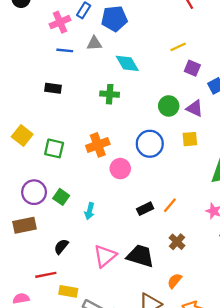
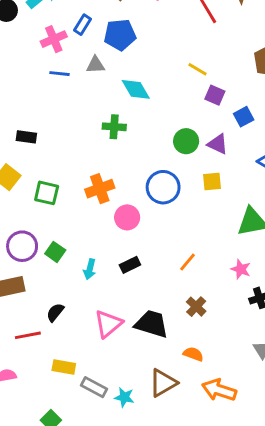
yellow line: (178, 47) -> (198, 69), turned 56
black rectangle: (53, 88) -> (26, 137), moved
black rectangle: (145, 209) -> (130, 265), moved
red line: (46, 275) -> (28, 335), moved
orange semicircle: (175, 281) -> (193, 354), turned 70

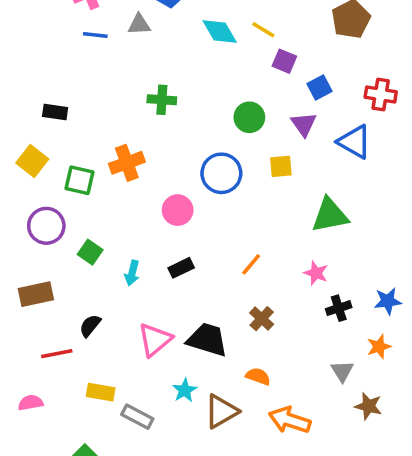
cyan diamond: (136, 89) -> (220, 31), moved
purple triangle: (218, 144) -> (304, 124), moved, turned 30
orange cross: (100, 189) -> (127, 163), moved
purple circle: (22, 246) -> (46, 226), moved
cyan star: (124, 397) -> (185, 390), moved, turned 30

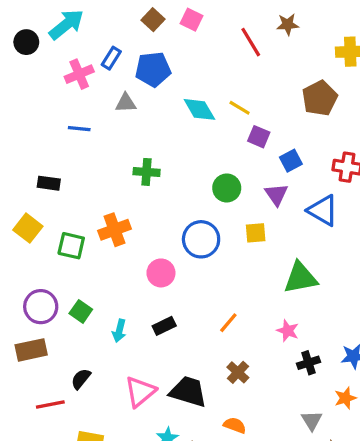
blue line: (95, 35) -> (79, 129), moved
purple circle: (46, 226) -> (41, 307), moved

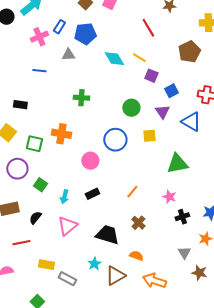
red line: (251, 42) -> (148, 28), moved
orange cross: (114, 230) -> (61, 134), turned 30
purple circle: (41, 307) -> (17, 169), moved
black semicircle: (81, 379) -> (35, 218), moved
pink triangle: (140, 392) -> (67, 226), moved

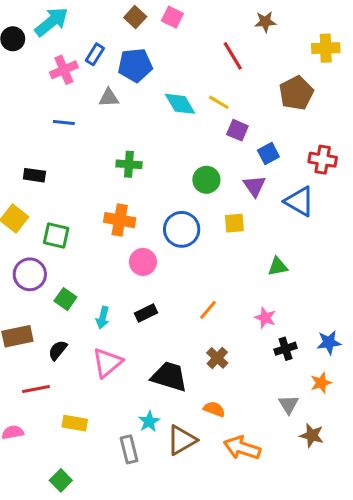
orange cross: (61, 134) -> (120, 220), moved
green triangle: (177, 164) -> (278, 267), size x0.6
gray rectangle: (67, 279) -> (129, 449), moved, turned 48

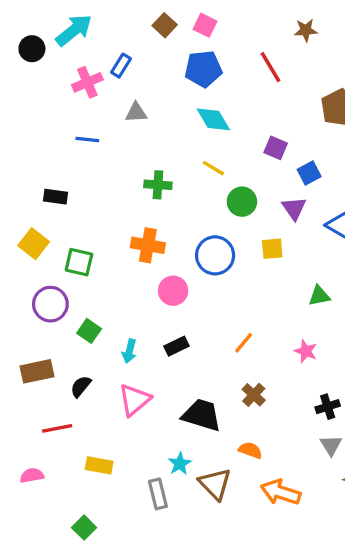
blue pentagon: (135, 65) -> (203, 69), moved
yellow line: (219, 102) -> (213, 168), moved
black cross: (285, 349) -> (328, 407), moved
brown triangle: (182, 440) -> (215, 484), turned -44

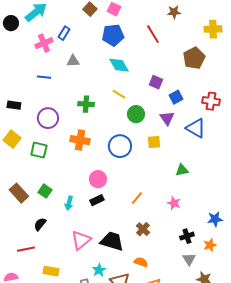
black rectangle: (55, 197) -> (14, 105), moved
pink circle: (173, 291) -> (98, 179), moved
purple circle: (50, 304) -> (48, 118), moved
brown rectangle: (37, 371) -> (19, 193), moved, turned 60
pink triangle: (134, 400) -> (81, 240), moved

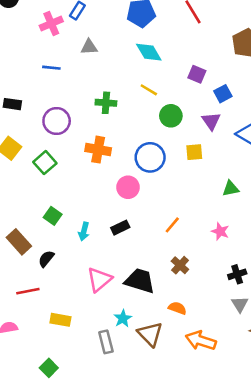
green square: (39, 150) -> (45, 163), turned 36
pink circle: (98, 179) -> (128, 187), moved
brown rectangle: (19, 193) -> (19, 242), moved

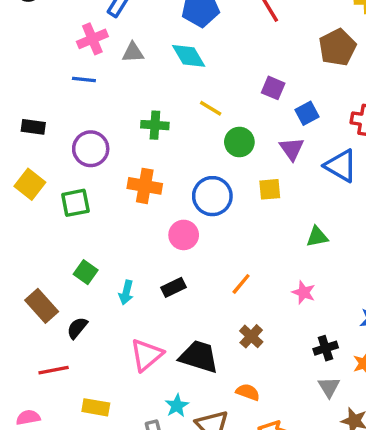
pink cross: (51, 24) -> (92, 39), moved
cyan diamond: (149, 52) -> (189, 56), moved
green square: (45, 163) -> (75, 203), turned 30

